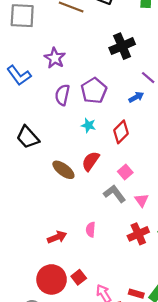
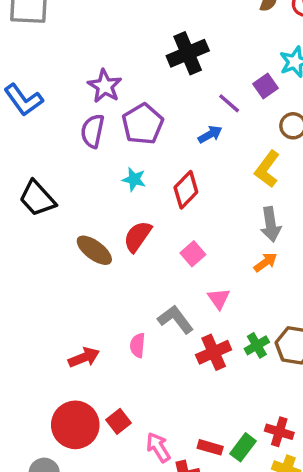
purple star: (55, 58) -> (105, 86), moved
gray L-shape: (114, 194) -> (176, 319), moved

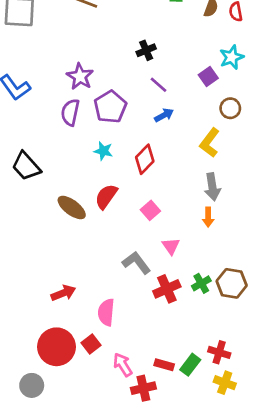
black cross: (188, 53) -> (146, 50), size x0.6
purple line: (229, 103) -> (159, 85), moved
orange arrow: (265, 262) -> (208, 217), turned 126
pink semicircle: (138, 345) -> (106, 312), moved, size x1.4

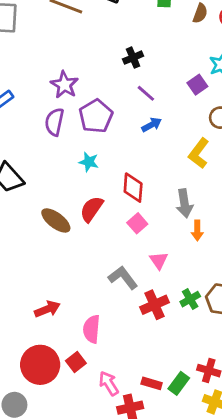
red diamond: (145, 159) -> (133, 188), moved, turned -40
gray arrow: (212, 187) -> (184, 203), moved

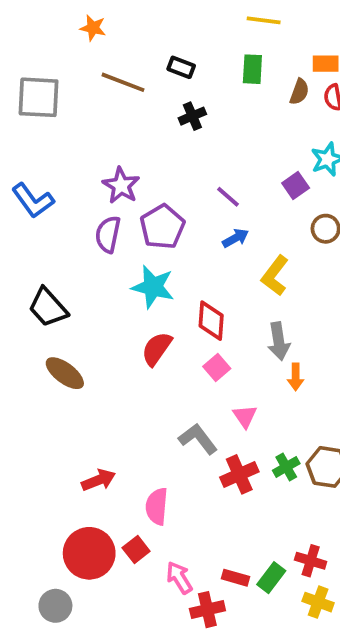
black cross: (133, 58) -> (192, 116), moved
yellow L-shape: (199, 153) -> (275, 276), moved
cyan star: (89, 162) -> (153, 287), size x1.6
brown ellipse: (56, 220) -> (65, 373), moved

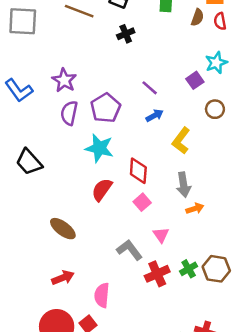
purple star: (121, 186) -> (64, 80), moved
brown ellipse: (65, 373) -> (63, 229), moved
orange arrow: (296, 377) -> (195, 208), turned -108

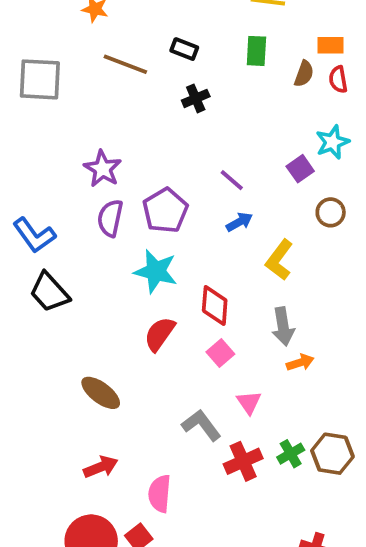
blue L-shape: (19, 90) -> (34, 235), moved

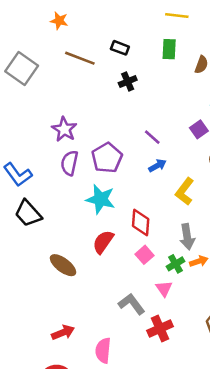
gray square: (40, 79) -> (22, 69), turned 32
brown ellipse: (101, 393) -> (63, 265), moved
green cross: (291, 454) -> (176, 264), moved

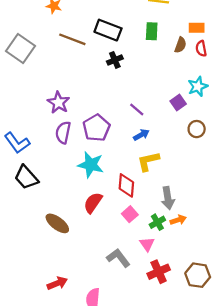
black rectangle: (120, 48) -> (108, 30), size x1.6
yellow L-shape: (185, 191) -> (148, 161), moved, turned 40
red cross: (160, 329) -> (159, 272), moved

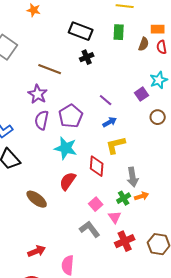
brown line: (72, 39) -> (50, 69), moved
pink square: (130, 214) -> (96, 204), moved

